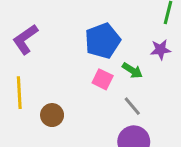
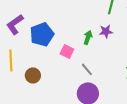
blue pentagon: (103, 41) -> (42, 34), moved
green arrow: (132, 70) -> (88, 37), moved, turned -104

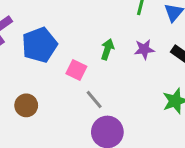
purple star: (106, 31) -> (144, 49), moved
gray line: (87, 69) -> (94, 99), moved

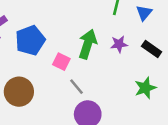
green arrow: (107, 49) -> (88, 44), size x1.6
brown circle: (26, 105) -> (19, 92), size x1.5

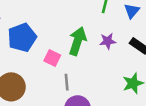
gray line: (76, 87) -> (67, 82), turned 35

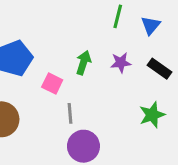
green arrow: (78, 41) -> (83, 63), size x0.7

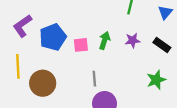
blue triangle: (151, 25) -> (165, 12), moved
pink square: (52, 84) -> (81, 45), moved, turned -32

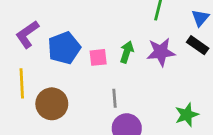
purple star: (133, 40) -> (161, 52), size x1.5
black rectangle: (162, 45) -> (198, 45), moved
green star: (156, 80) -> (187, 115), moved

